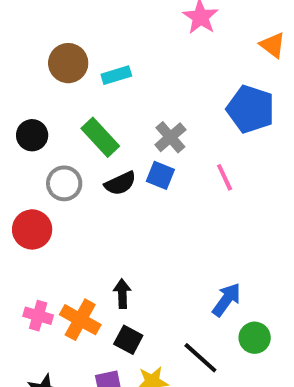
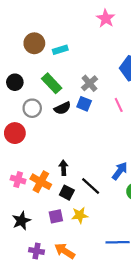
black line: (200, 358) -> (91, 186), moved

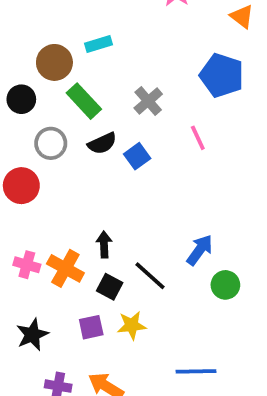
brown circle: (34, 43) -> (54, 62), moved
blue square: (84, 104) -> (137, 156), moved, turned 32

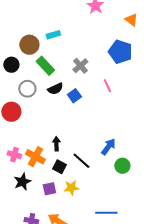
black star: (32, 335) -> (22, 182), moved

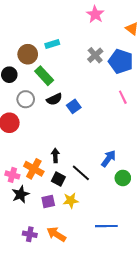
gray cross: (80, 66) -> (95, 55), moved
pink line: (107, 86) -> (123, 97), moved
pink cross: (14, 155) -> (12, 175), moved

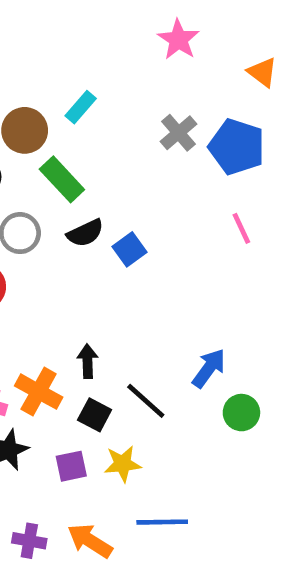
cyan rectangle: (52, 44) -> (81, 107), turned -32
blue line: (106, 226) -> (162, 522), moved

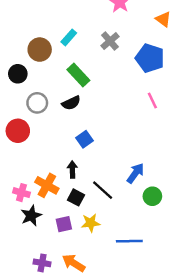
gray cross: (178, 133) -> (110, 41), moved
green rectangle: (62, 179) -> (78, 75), moved
blue square: (130, 249) -> (84, 139), moved
blue line: (162, 522) -> (129, 241), moved

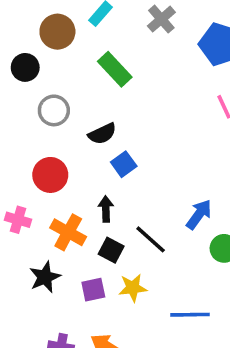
black semicircle: (71, 103) -> (102, 134), moved
red circle: (18, 131) -> (50, 175), moved
pink cross: (21, 193) -> (18, 220), moved

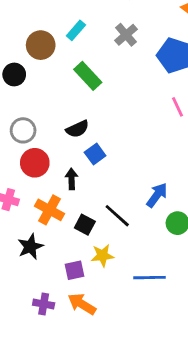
gray circle: (54, 110) -> (23, 130), moved
black arrow: (106, 209) -> (72, 179), moved
purple square: (93, 290) -> (75, 270), moved

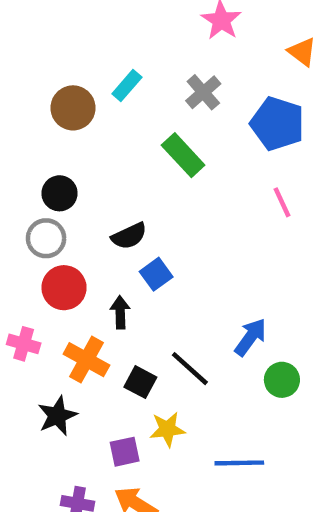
black circle: (14, 75) -> (60, 193), moved
green rectangle: (88, 76) -> (183, 155), moved

